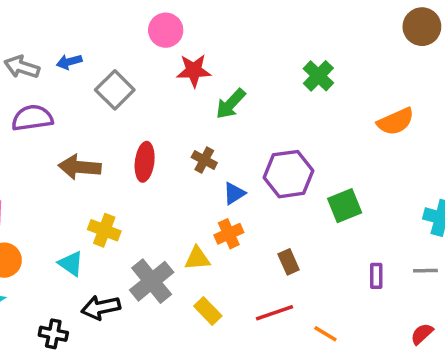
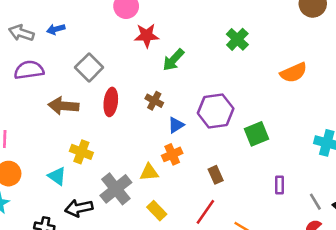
gray square: (115, 90) -> (89, 67), moved
gray line: (425, 271) -> (315, 202), moved, turned 60
red line: (274, 313) -> (205, 212), turned -36

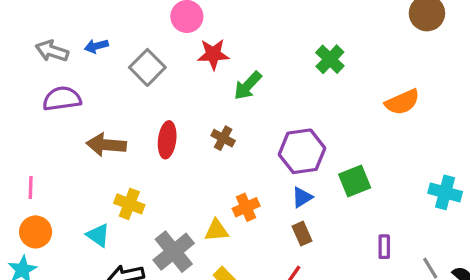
gray square: (89, 67) -> (147, 67), moved
blue triangle: (176, 125) -> (302, 197), moved

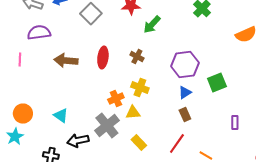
pink line: (31, 188) -> (20, 60), moved
yellow cross: (129, 204) -> (140, 88), moved
orange cross: (246, 207) -> (116, 98), moved

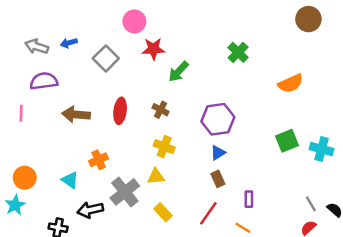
green square: (217, 82) -> (287, 141), moved
orange cross: (116, 98) -> (99, 160), moved
purple rectangle: (235, 122) -> (249, 199), moved

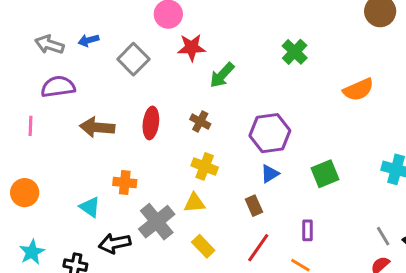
green square: (287, 141) -> (325, 174), moved
orange cross: (99, 160) -> (125, 182), turned 30
orange circle: (25, 178) -> (25, 193), moved
brown rectangle: (218, 179) -> (254, 206), moved
cyan star: (15, 205) -> (32, 252), moved

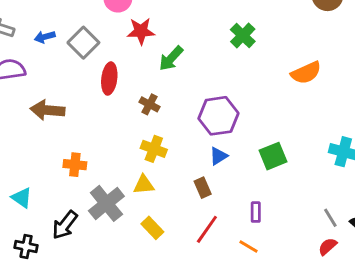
blue arrow: (89, 40) -> (45, 37), moved
red ellipse: (151, 123) -> (109, 79), moved
cyan triangle: (90, 207) -> (22, 198), moved
black arrow: (115, 243) -> (65, 225), turned -40

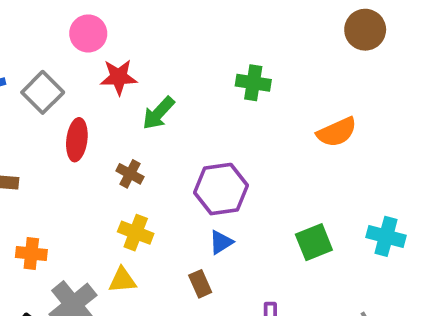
green cross: (243, 35) -> (253, 83), turned -35
green square: (273, 156) -> (314, 242), moved

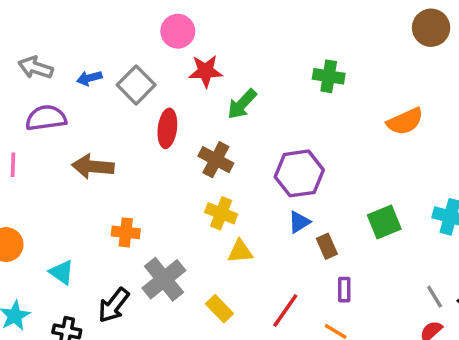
brown cross: (130, 174) -> (216, 160), size x1.4
yellow triangle: (122, 280) -> (240, 251), moved
brown rectangle: (200, 284) -> (327, 246), moved

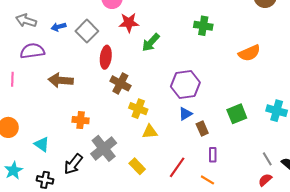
brown cross: (216, 160) -> (120, 83), moved

